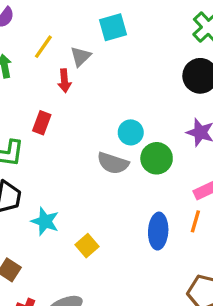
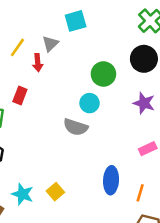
yellow line: (43, 47) -> (17, 47), moved
green circle: (157, 158) -> (103, 74), moved
cyan star: (45, 221) -> (22, 194), moved
orange line: (195, 221) -> (140, 193), moved

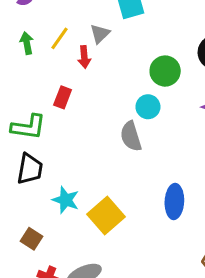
gray semicircle: (76, 127) -> (131, 136), turned 55
yellow square: (55, 192) -> (106, 215), size x1.6
cyan star: (22, 194) -> (66, 200), moved

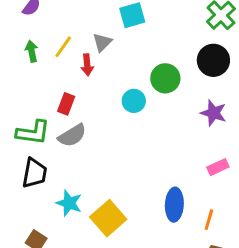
cyan circle: (148, 107) -> (134, 101), moved
gray semicircle: (131, 136) -> (72, 135), moved, turned -104

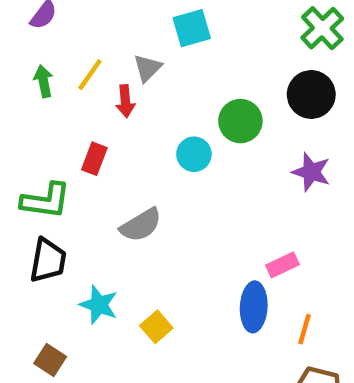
gray semicircle: (72, 135) -> (141, 225), moved
pink rectangle: (218, 167) -> (282, 265), moved
yellow square: (108, 218) -> (156, 327), size x0.6

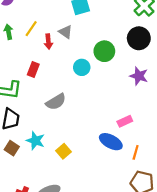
gray triangle: (147, 68) -> (66, 32), moved, turned -40
blue ellipse: (254, 307) -> (111, 142), turned -65
brown square: (50, 360) -> (12, 148), moved

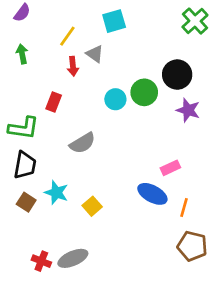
yellow line: (31, 29) -> (67, 36), moved
black circle: (139, 38) -> (177, 75), moved
green circle: (104, 51) -> (144, 92), moved

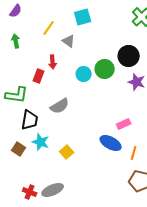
red arrow: (73, 66) -> (53, 62), moved
black trapezoid: (25, 165) -> (30, 120), moved

